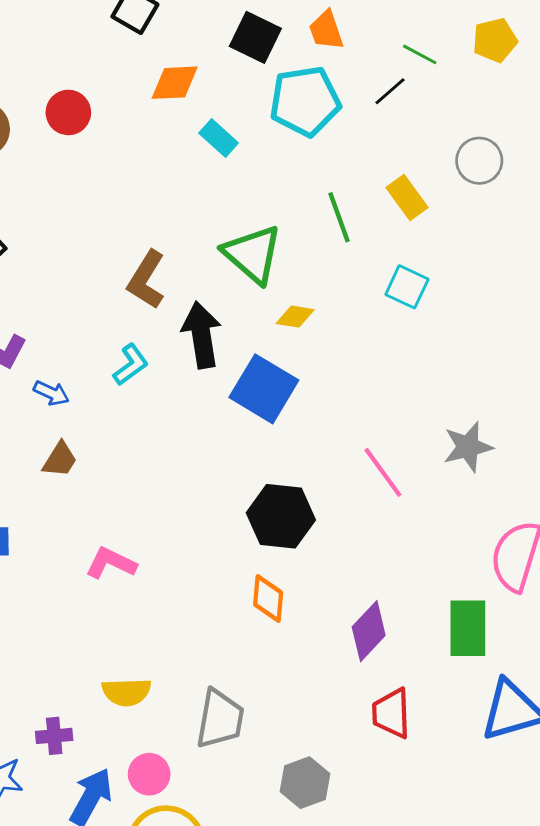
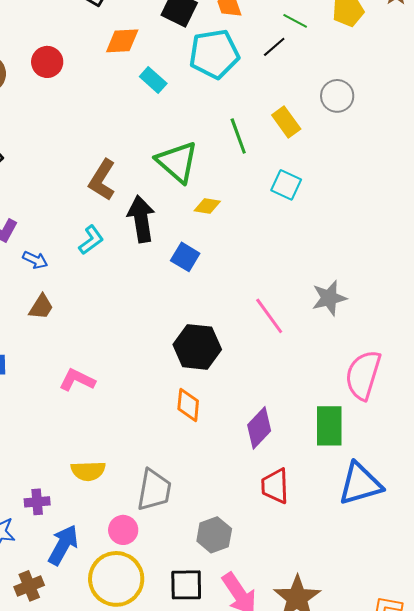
blue square: (264, 389) -> (185, 257), size x0.6
pink circle: (149, 774) -> (123, 530), moved

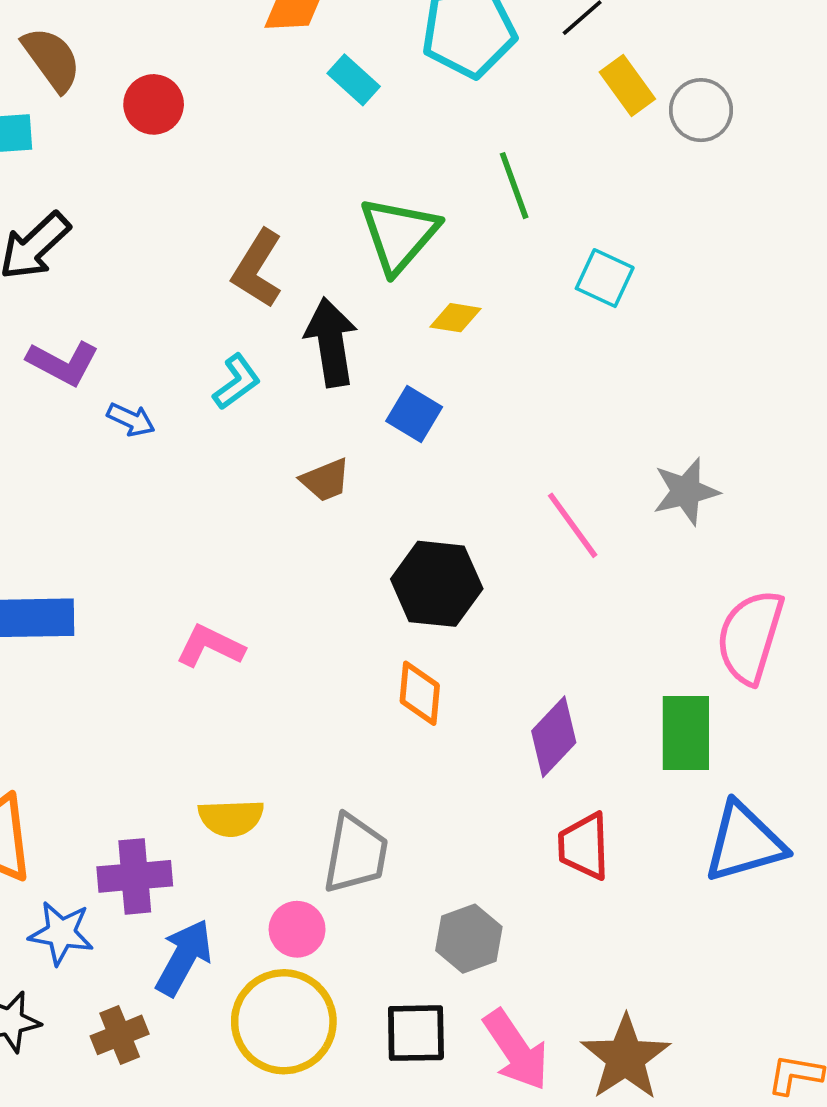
red circle: (47, 62) -> (154, 104), moved
yellow rectangle: (286, 122) -> (627, 86), moved
green triangle: (177, 162) -> (399, 235), turned 30
brown trapezoid: (41, 307) -> (325, 480), moved, turned 36
purple cross: (37, 502) -> (135, 876), size x1.5

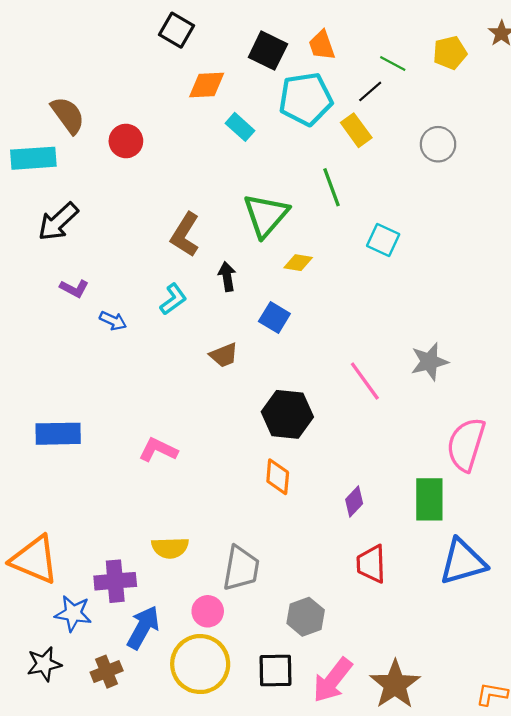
yellow rectangle: (627, 86) -> (356, 130), moved
black arrow: (331, 342) -> (227, 277), size x0.6
purple L-shape: (63, 363) -> (74, 288), size x0.7
purple diamond: (554, 737) -> (354, 502), size x0.7
pink arrow: (516, 1050) -> (333, 680), turned 72

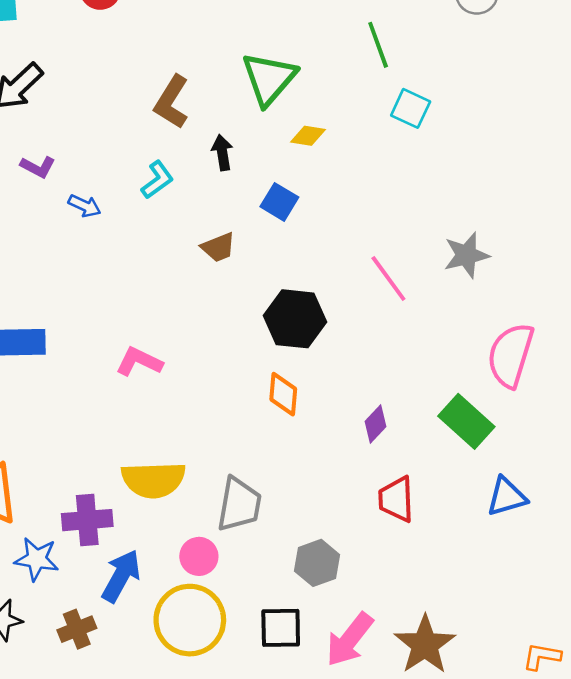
green line: (331, 187) -> (378, 45), moved
green rectangle: (429, 499) -> (466, 421), turned -48
yellow semicircle: (170, 548) -> (153, 480), size x1.4
blue triangle: (463, 562) -> (507, 497), size x0.7

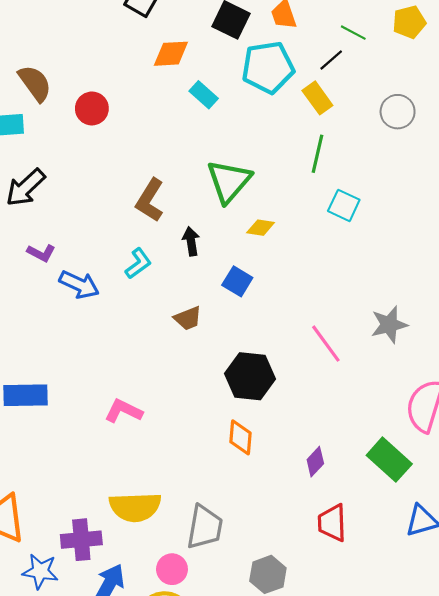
green line: (378, 45) -> (317, 154), turned 33
blue arrow: (85, 206) -> (79, 285), size x1.5

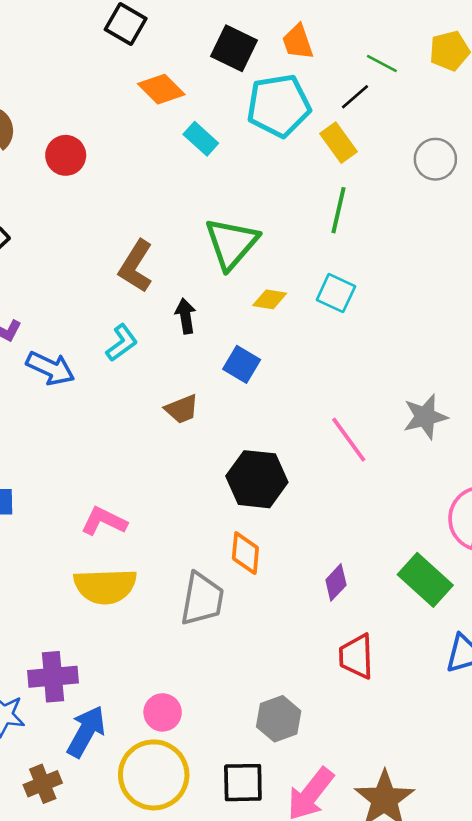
orange diamond: (171, 54) -> (161, 89), turned 48
cyan square: (344, 205) -> (336, 293), moved
yellow semicircle: (135, 507) -> (105, 586), moved
gray trapezoid: (205, 527) -> (202, 599), moved

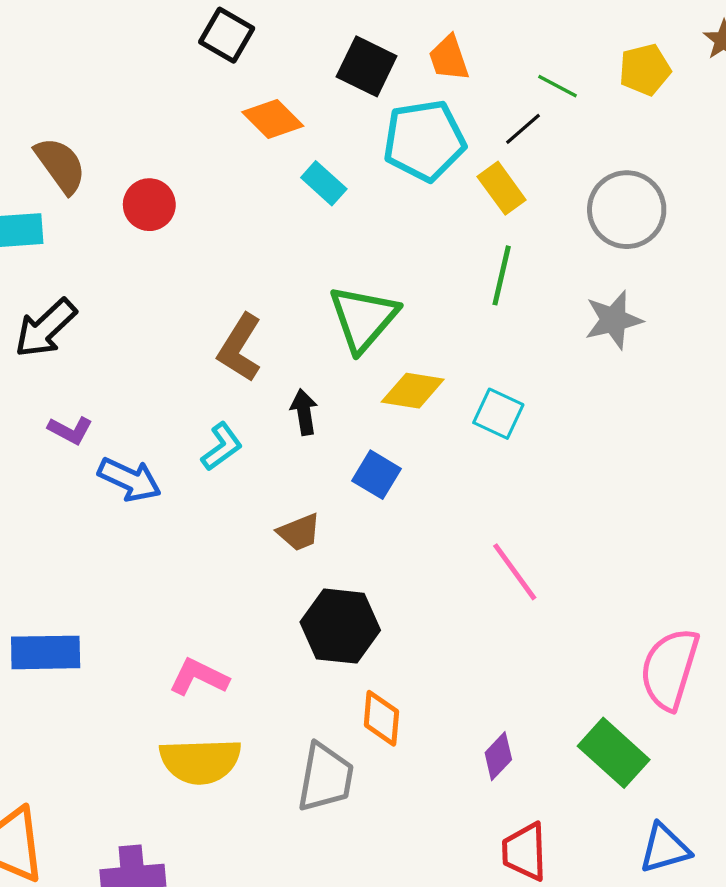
gray circle: (435, 159) -> (627, 210), size x1.4
cyan square: (336, 293) -> (498, 414), moved
yellow diamond: (270, 299) -> (413, 391), size x1.4
gray star: (425, 417) -> (614, 320), moved
black hexagon: (257, 479) -> (340, 626), moved

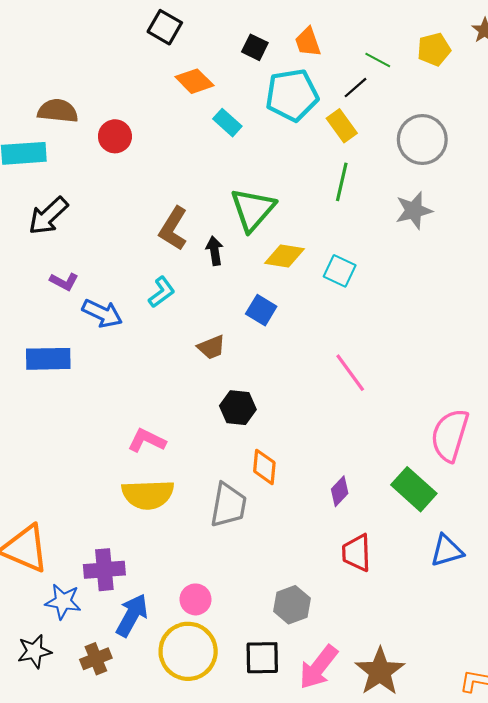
black square: (367, 66) -> (255, 47), size x0.7
brown semicircle: (60, 165) -> (58, 111), turned -48
black arrow: (304, 412) -> (215, 251), moved
black hexagon: (340, 626) -> (238, 408), size x0.7
blue rectangle: (46, 652) -> (48, 359), moved

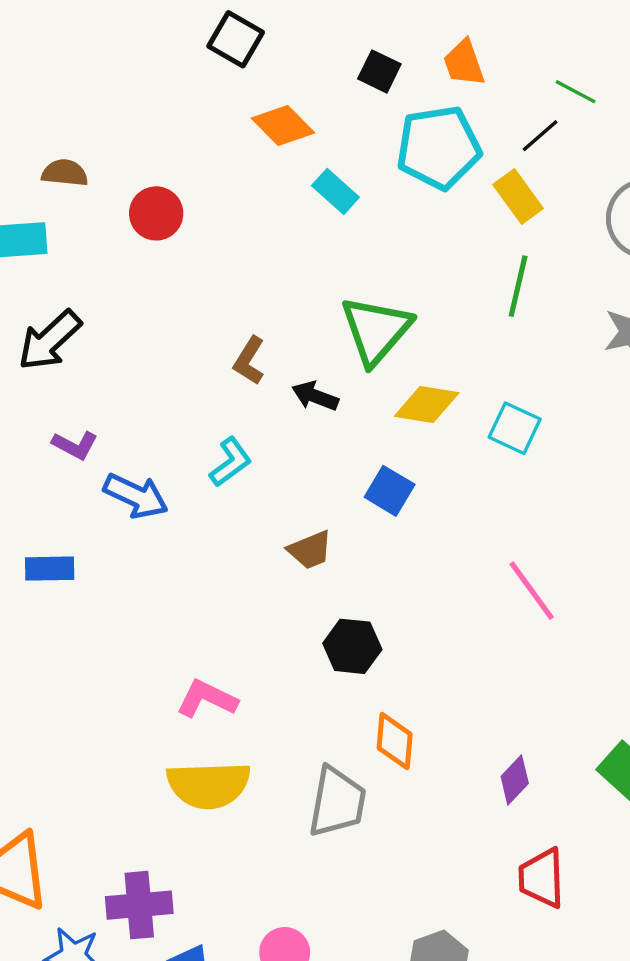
brown semicircle: (58, 111) -> (65, 173), size x0.7
brown L-shape: (173, 229) -> (249, 361), size x0.7
black arrow: (215, 251) -> (315, 396), turned -60
blue rectangle: (48, 359) -> (50, 569), size x0.7

